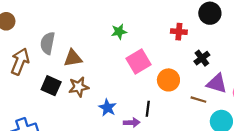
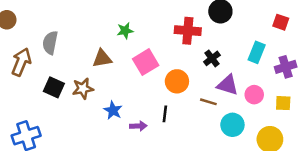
red cross: (179, 32) -> (188, 31), size x1.5
brown triangle: (73, 58) -> (102, 58), moved
black line: (148, 109) -> (165, 114), moved

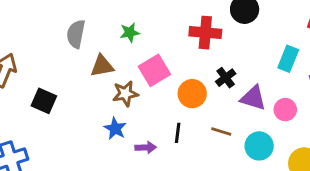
gray semicircle: (50, 43) -> (76, 34), moved
black cross: (212, 58) -> (226, 78), moved
brown star: (83, 89) -> (125, 94), moved
brown line: (208, 102) -> (221, 131), moved

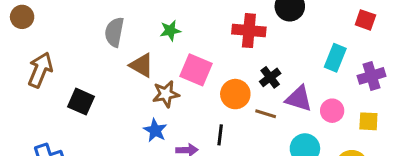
brown triangle: (102, 66) -> (142, 65), turned 40
pink square: (154, 70) -> (196, 70), turned -36
brown line: (221, 131) -> (266, 114), moved

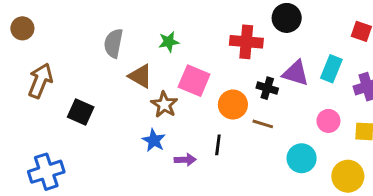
black cross: (270, 77) -> (267, 88), turned -36
brown star: (166, 94) -> (164, 105), turned -30
purple triangle: (299, 99) -> (296, 73), moved

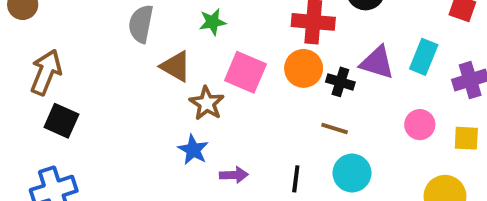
orange circle: (233, 105) -> (304, 68), moved
black square: (81, 112) -> (61, 121), moved
black line: (218, 145) -> (296, 179), moved
cyan circle: (302, 158) -> (352, 173), moved

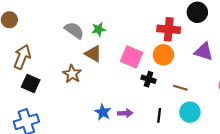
green star: (213, 22) -> (99, 29), moved
gray semicircle: (141, 24) -> (74, 30), turned 114
black cross: (340, 82) -> (148, 79), moved
brown star: (207, 103) -> (72, 74), moved
blue star: (193, 150) -> (103, 112), moved

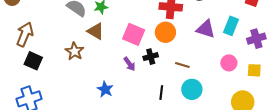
black cross: (148, 79) -> (151, 57), turned -32
purple arrow: (125, 113) -> (129, 64), moved, turned 56

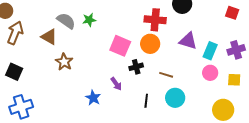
cyan rectangle: (231, 26) -> (210, 51), moved
brown triangle: (96, 31) -> (49, 37), moved
brown arrow: (25, 34) -> (15, 33), moved
black square: (33, 61) -> (14, 72), moved
purple arrow: (129, 64) -> (116, 84), moved

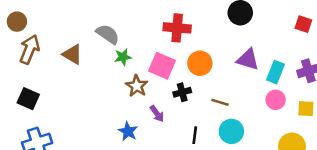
green star: (89, 20) -> (123, 57), moved
red cross: (155, 20) -> (177, 28), moved
gray semicircle: (66, 21) -> (108, 34), moved
brown star: (64, 62) -> (137, 86), moved

